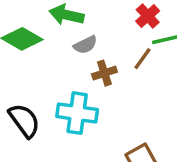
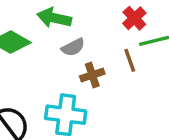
brown line: (143, 59) -> (130, 60), turned -55

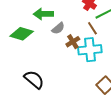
cyan cross: (66, 115) -> (90, 50), moved

